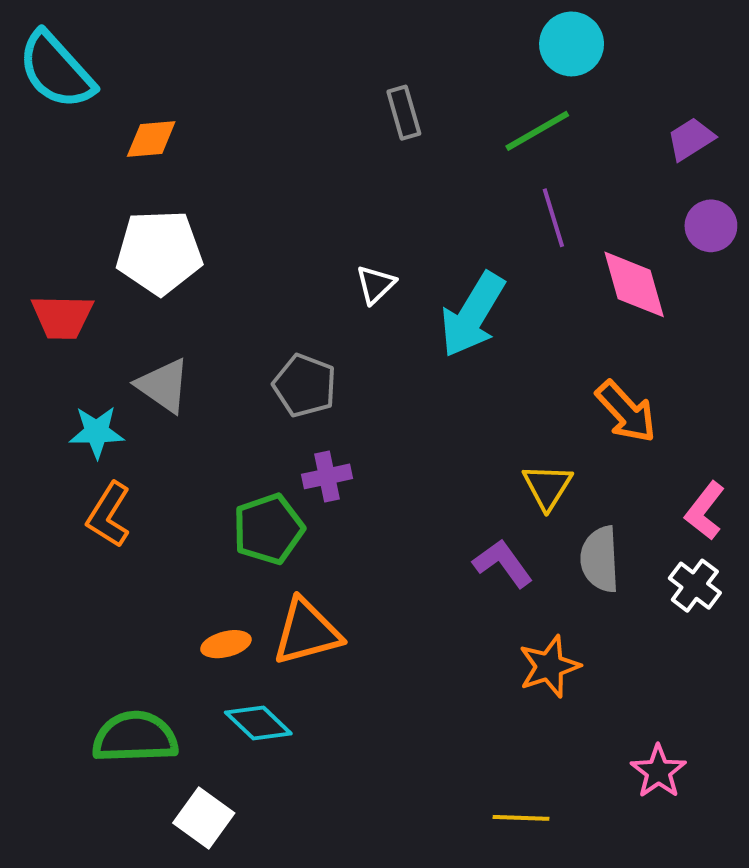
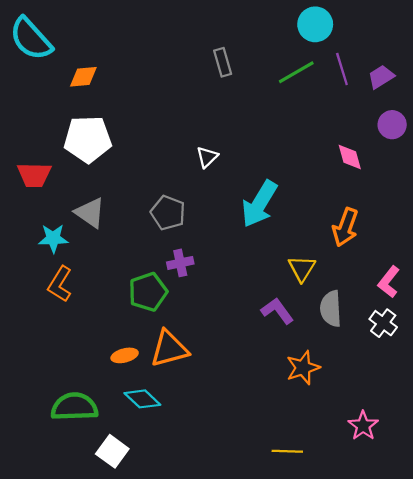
purple line: (553, 218) -> (342, 69), moved
pink diamond: (634, 284) -> (350, 157), size x0.7
cyan arrow: (473, 315) -> (259, 204), moved
orange arrow: (626, 412) -> (345, 227), turned 63

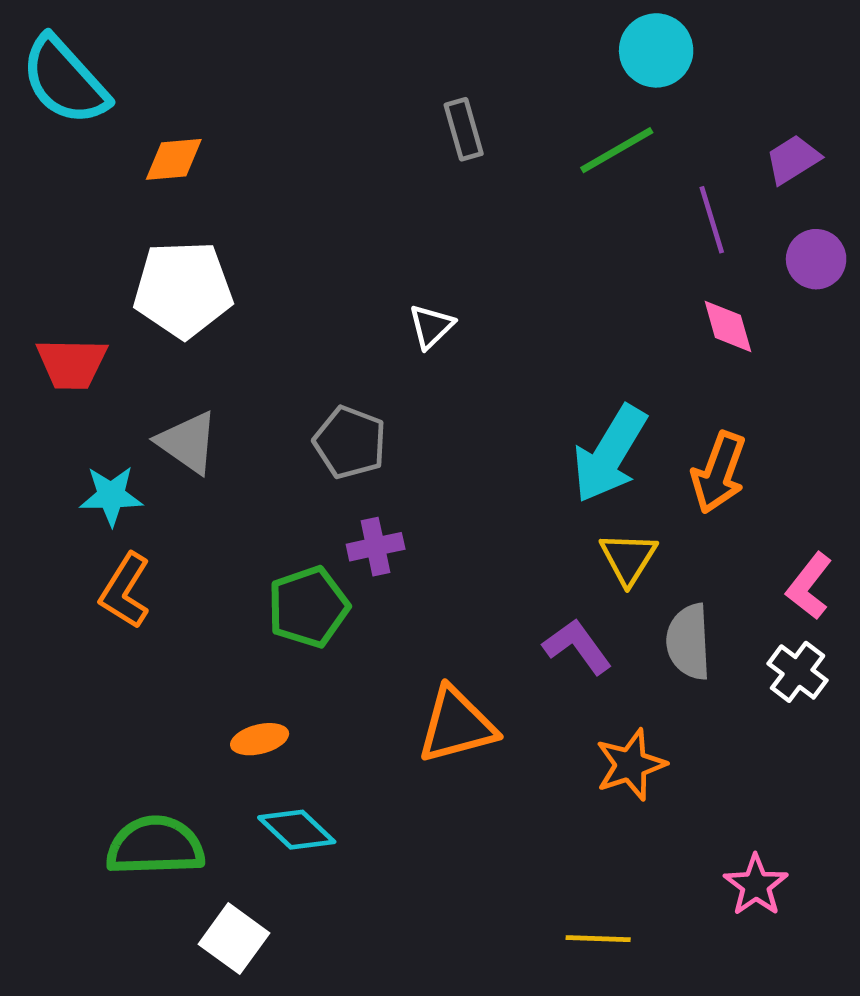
purple line: (342, 69) -> (712, 220), moved
cyan arrow: (259, 204) -> (610, 454), moved
orange triangle: (169, 349) -> (457, 725), moved

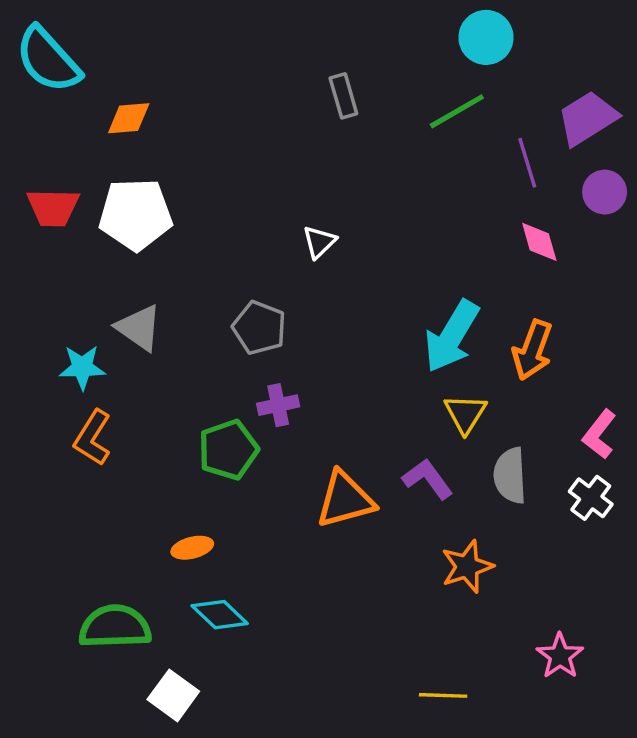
purple trapezoid: (793, 159) -> (587, 118), size x1.5
red trapezoid: (72, 364) -> (53, 208), moved
orange triangle: (457, 725) -> (345, 500), moved

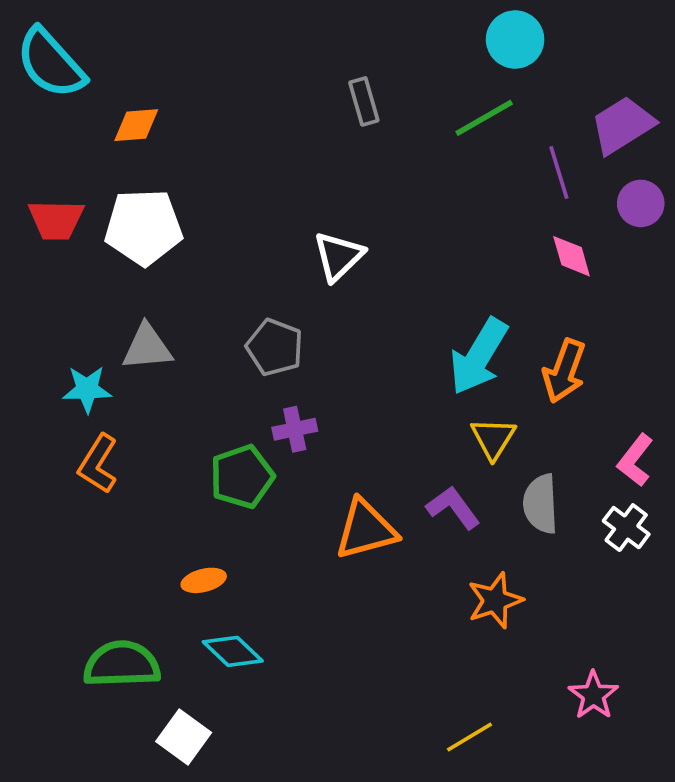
white triangle: (319, 242) -> (338, 256), size x1.4
gray triangle: (139, 328) -> (147, 347), turned -40
yellow line: (443, 695) -> (470, 737), turned -33

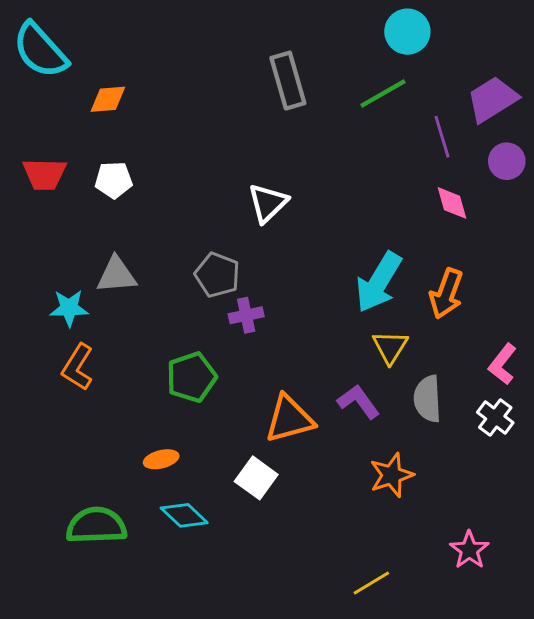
gray rectangle: (364, 101) -> (288, 81), size x1.5
white pentagon: (144, 227) -> (114, 180), size x0.6
purple cross: (295, 429) -> (246, 315), moved
white square: (184, 737) -> (256, 478), moved

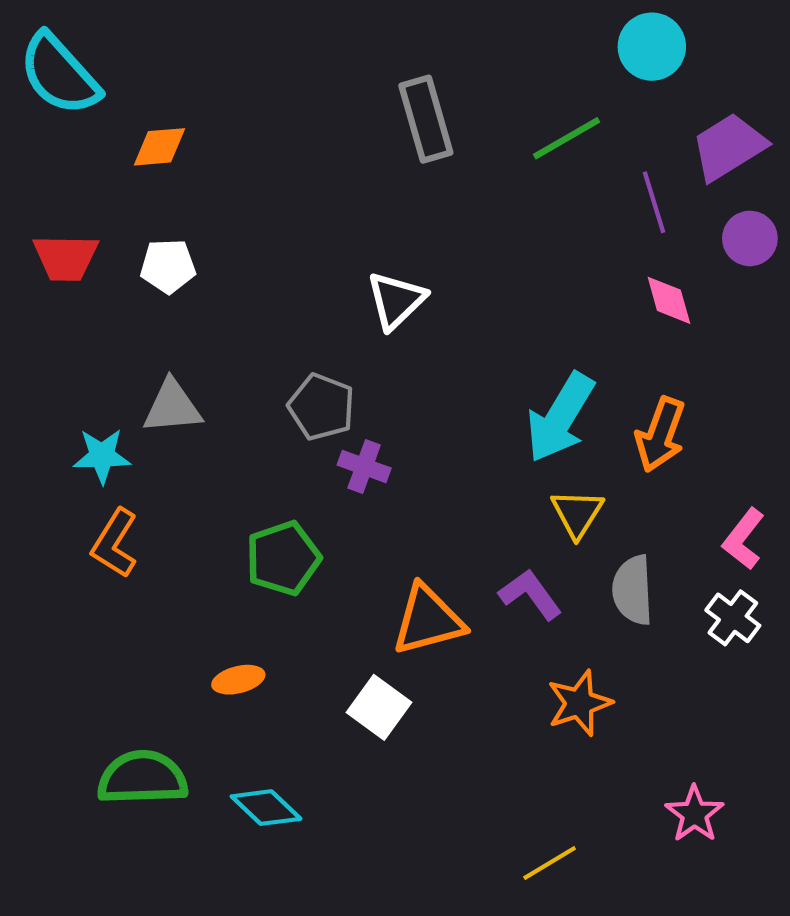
cyan circle: (407, 32) -> (652, 47), moved
purple cross: (246, 315) -> (364, 467), turned 32
cyan diamond: (184, 515) -> (266, 808), moved

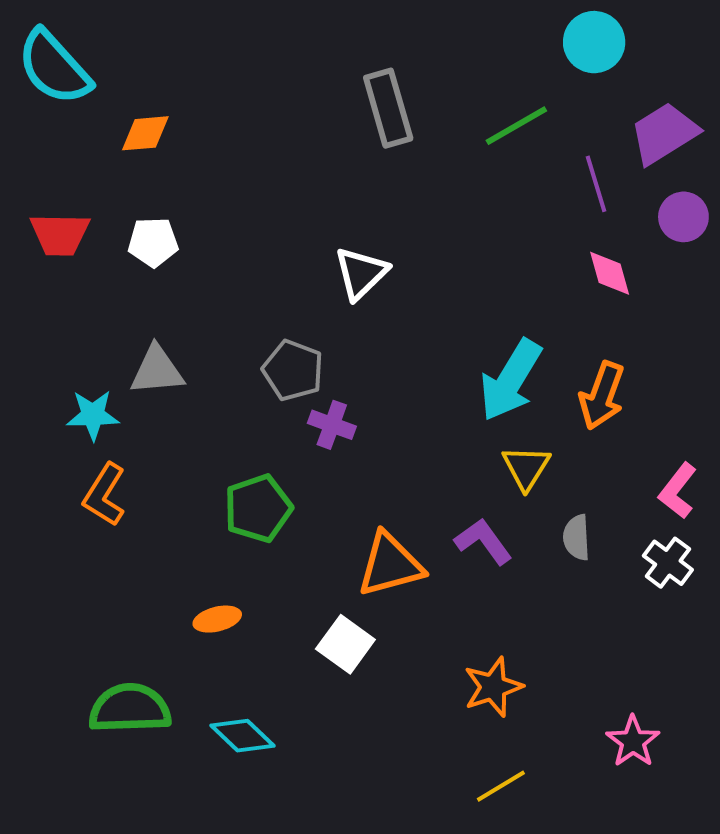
gray semicircle: (633, 590) -> (577, 537), size x0.7
orange star: (579, 703) -> (493, 687), moved

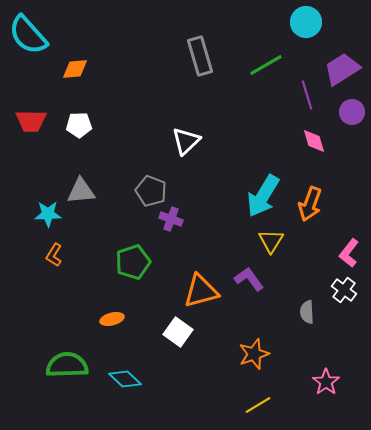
orange L-shape: (105, 495) -> (54, 255), size x0.7
gray semicircle: (577, 537) -> (307, 312), moved

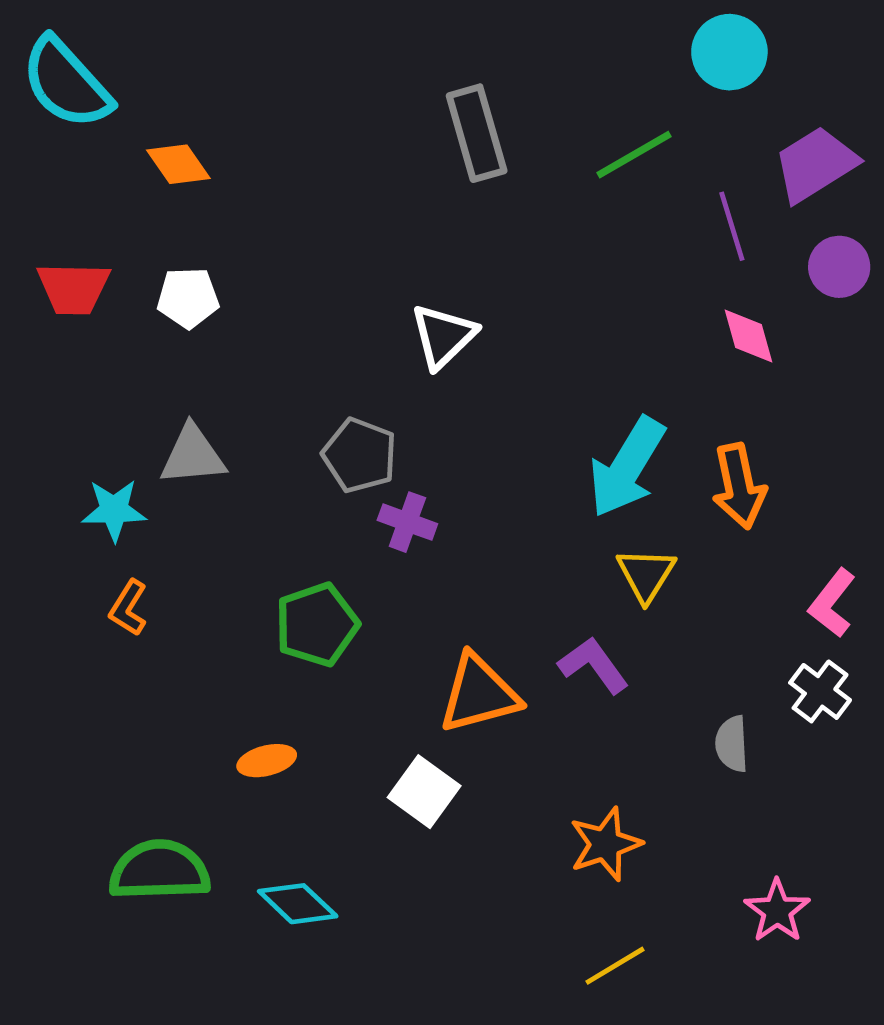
orange diamond: (75, 69) -> (178, 164), turned 60
orange arrow: (310, 204) -> (739, 486), turned -32

